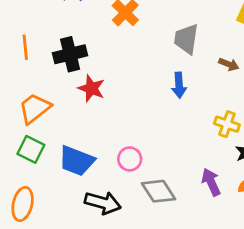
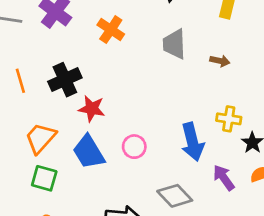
blue arrow: (179, 85) -> (192, 142), moved, size x1.5
pink circle: (130, 159) -> (134, 147), moved
blue trapezoid: (77, 161) -> (89, 152), moved, turned 48

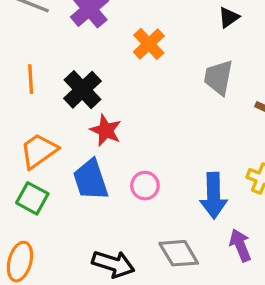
black cross: (65, 80) -> (82, 90), turned -32

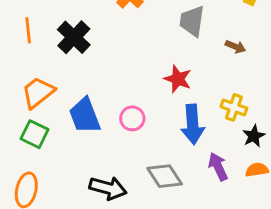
red star: (106, 130) -> (178, 79), moved

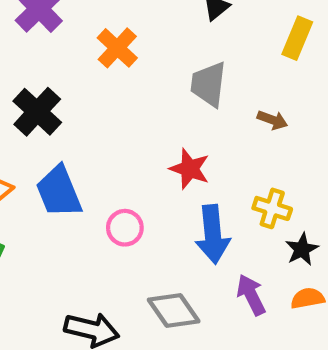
blue trapezoid: (85, 116) -> (59, 192), moved

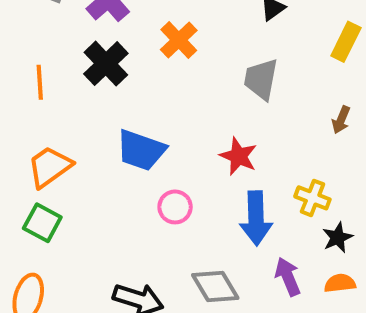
black cross: (37, 112) -> (106, 64), moved
brown arrow: (272, 120) -> (341, 120), moved, turned 88
blue trapezoid: (59, 192) -> (141, 150), moved, turned -52

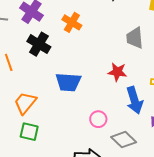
gray trapezoid: (261, 79) -> (135, 38), moved
pink circle: (175, 207) -> (98, 119), moved

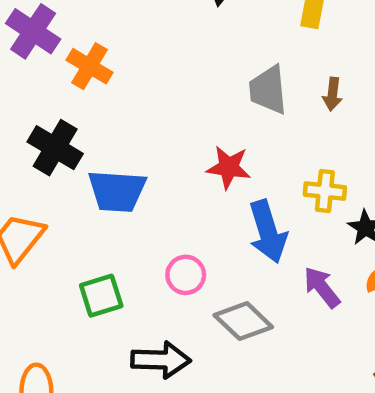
orange cross: (72, 22) -> (90, 66), moved
black cross: (39, 44) -> (55, 148), moved
green square: (29, 132) -> (101, 296), moved, turned -30

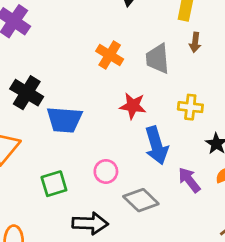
orange cross: (90, 66) -> (110, 55), moved
brown arrow: (332, 94) -> (195, 42), moved
yellow cross: (325, 191) -> (190, 107), moved

